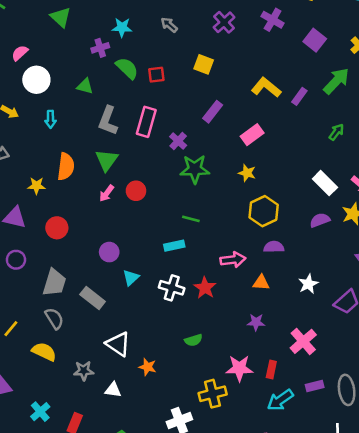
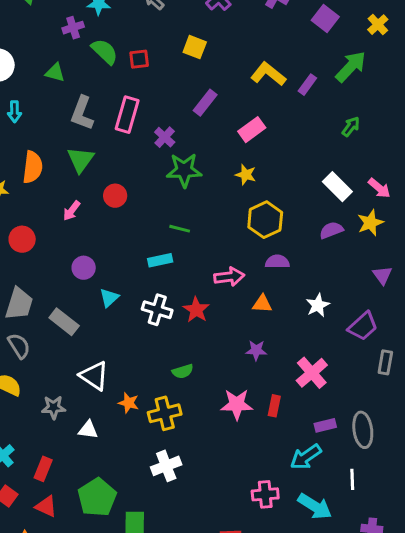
pink arrow: (107, 193) -> (72, 211), moved
yellow cross: (213, 394) -> (165, 413), moved
cyan arrow: (280, 400) -> (306, 457), moved

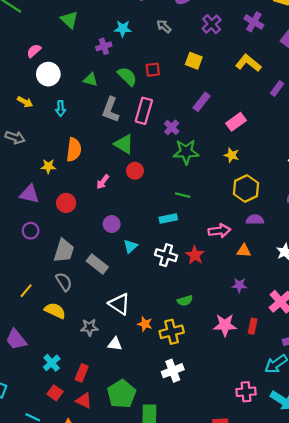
green semicircle: (105, 52) -> (127, 76), moved
yellow L-shape: (268, 74) -> (248, 63), moved
green triangle: (81, 160) -> (124, 144), moved, turned -35

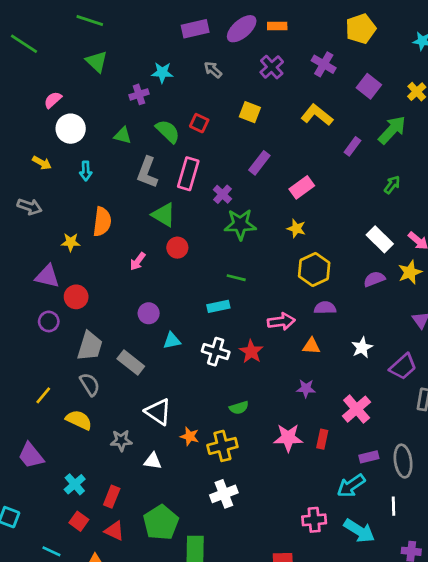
red square: (153, 70) -> (199, 123), turned 32
red circle: (66, 203) -> (76, 297), moved
cyan triangle: (131, 246) -> (172, 341), turned 32

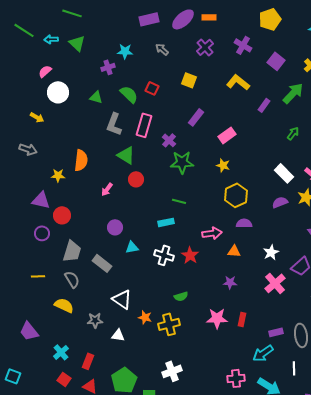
cyan arrow: (86, 171) -> (51, 39), moved, turned 88
yellow line: (43, 395) -> (38, 276), moved, turned 48
pink cross: (357, 409) -> (275, 283), moved
white cross: (224, 494) -> (172, 371), moved

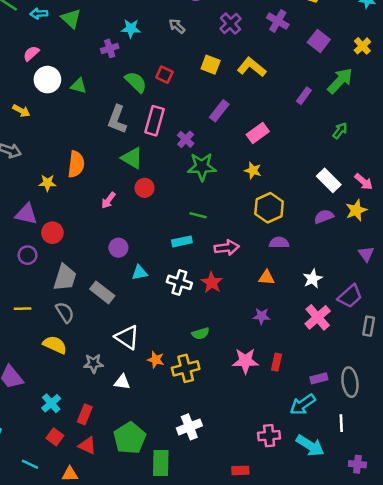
yellow L-shape: (238, 82) -> (252, 67), moved
green triangle: (96, 97) -> (79, 86), moved
pink arrow: (212, 233) -> (227, 248), moved

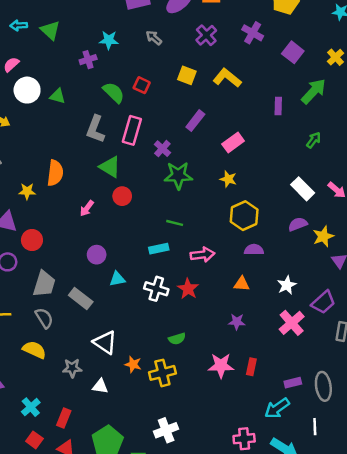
purple rectangle: (304, 96) -> (278, 106), turned -35
yellow star: (356, 210) -> (323, 236), moved

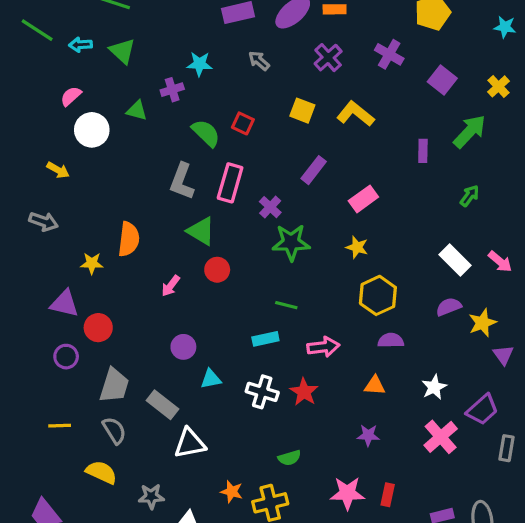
green triangle: (58, 96) -> (137, 111), moved
white triangle: (105, 342) -> (190, 443), moved, turned -45

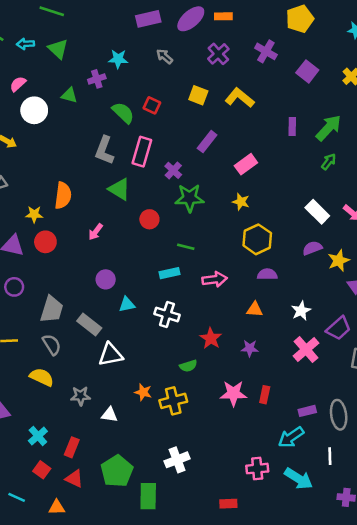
green arrow: (470, 131) -> (329, 128), moved
red circle: (217, 270) -> (149, 219), moved
red circle: (98, 328) -> (45, 242), moved
red star: (304, 392) -> (211, 338), moved

